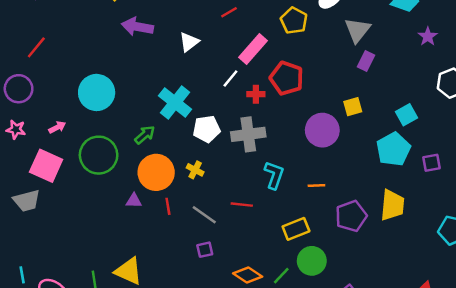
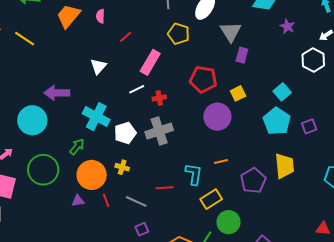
purple arrow: (137, 27) -> (57, 93), moved
white line: (230, 78) -> (137, 89), turned 35
red pentagon: (287, 78) -> (203, 79), moved
cyan L-shape: (274, 175) -> (194, 174), moved

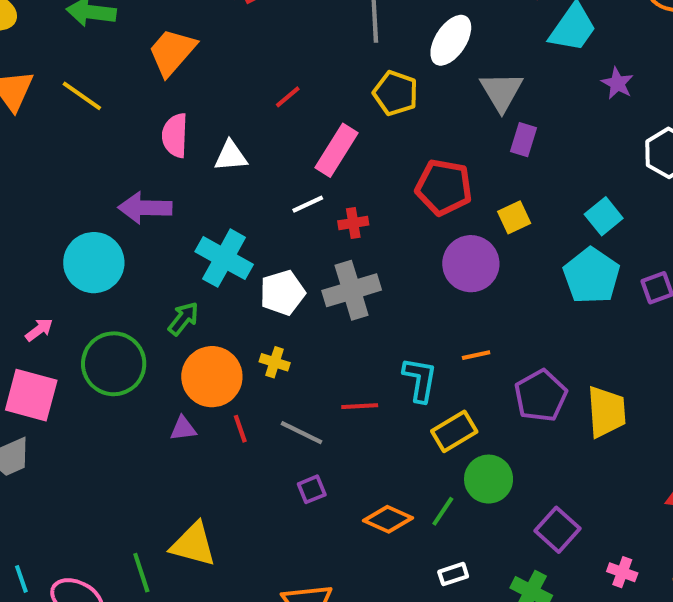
pink semicircle: (100, 16) -> (175, 135), moved, size x1.5
white triangle: (98, 66) -> (231, 156), turned 42
yellow trapezoid: (284, 166) -> (606, 412), moved

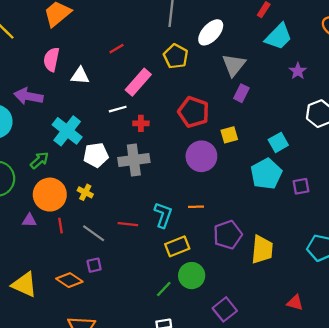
orange diamond: (388, 519) -> (69, 280), moved

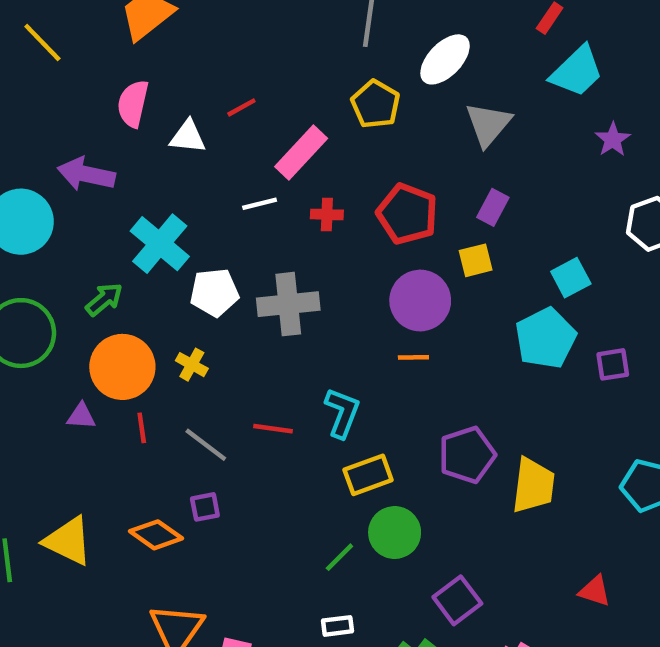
red line: (116, 49) -> (241, 107), moved
purple rectangle: (241, 93) -> (493, 207), moved
red cross: (141, 123) -> (327, 214), moved
orange line: (196, 207) -> (413, 357), moved

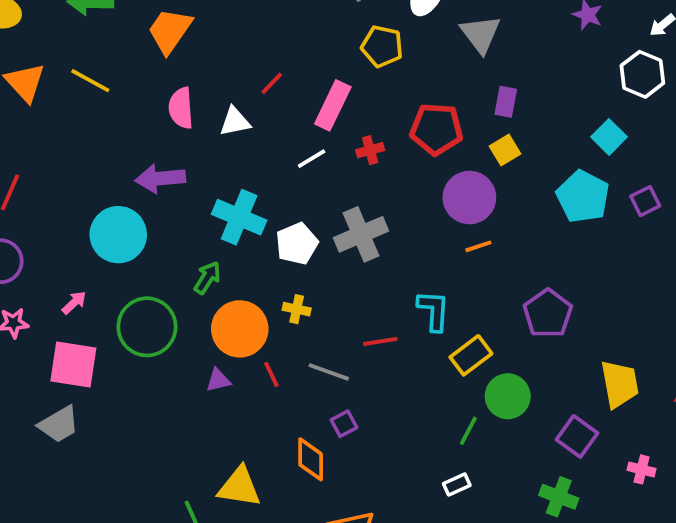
cyan square: (571, 278) -> (609, 137), moved
yellow trapezoid: (533, 485) -> (620, 384), moved
orange diamond: (156, 535) -> (311, 459), turned 72
white rectangle: (337, 626) -> (457, 485), moved

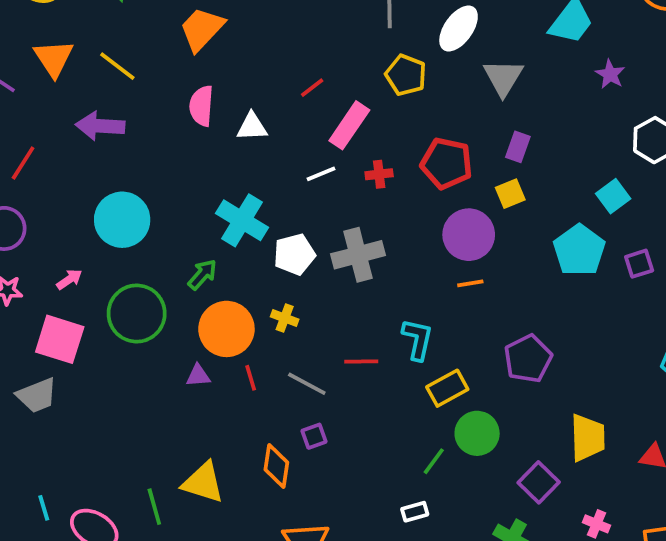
red line: (272, 83) -> (312, 88), moved
purple arrow: (160, 178) -> (100, 126), moved

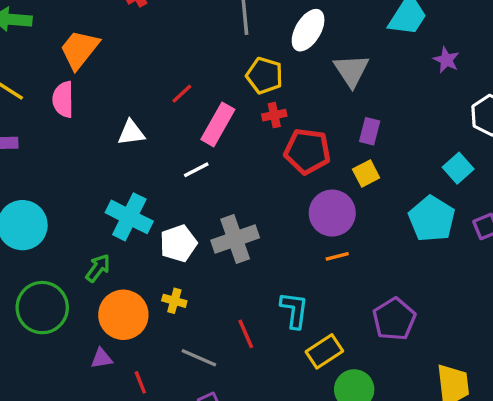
pink semicircle: (201, 106) -> (63, 99), moved
red cross: (379, 174) -> (274, 115), moved
red line: (361, 362) -> (246, 334), turned 72
red line: (251, 378) -> (140, 382), moved

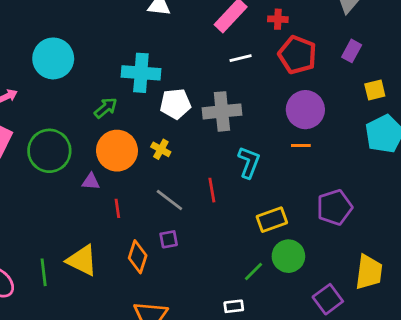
white line: (196, 170) -> (241, 58), moved
yellow square: (366, 173) -> (375, 90), moved
cyan cross: (129, 217) -> (141, 73), turned -36
green circle: (42, 308) -> (49, 151), moved
cyan L-shape: (294, 310) -> (249, 162), moved

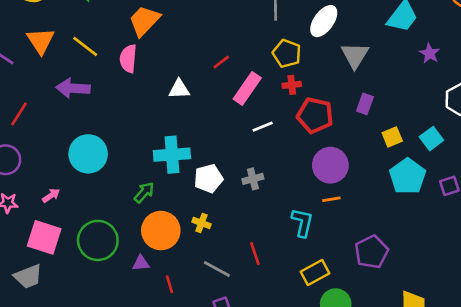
gray cross: (222, 111) -> (253, 179), size x0.6
cyan L-shape: (249, 162) -> (302, 223), moved

